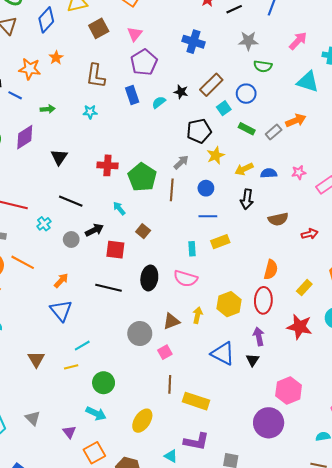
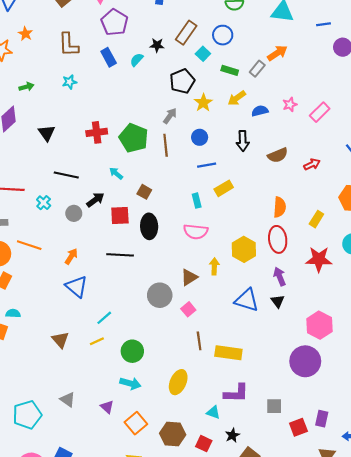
yellow arrow: (244, 169) -> (237, 98), moved
black ellipse: (149, 278) -> (149, 226), moved

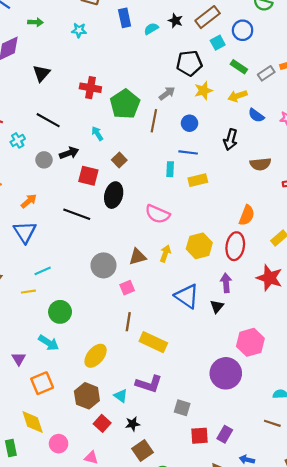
blue semicircle: (260, 111) -> (256, 115), turned -147
cyan rectangle: (197, 201) -> (170, 169), moved
brown hexagon: (173, 434) -> (87, 396), moved

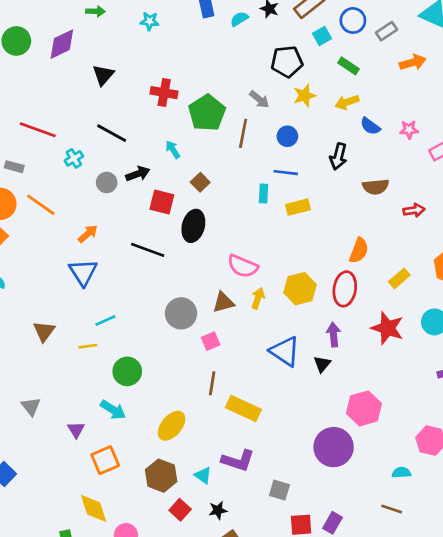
gray rectangle: (266, 73) -> (386, 31), moved
gray arrow: (167, 93) -> (259, 99), turned 77
pink semicircle: (157, 214) -> (243, 266), moved

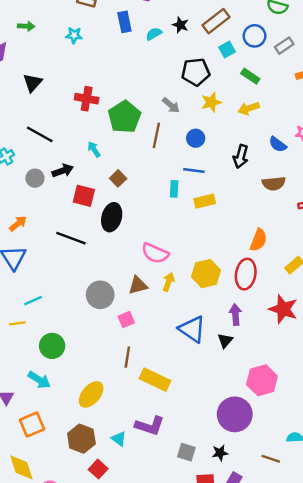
blue semicircle: (370, 126) -> (278, 144), moved
brown line: (392, 509) -> (271, 459), moved
black star: (218, 510) -> (220, 453), moved

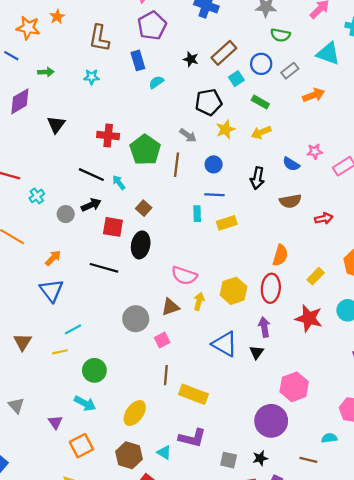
cyan semicircle: (154, 34) -> (156, 82), moved
black line: (40, 134) -> (91, 175), moved

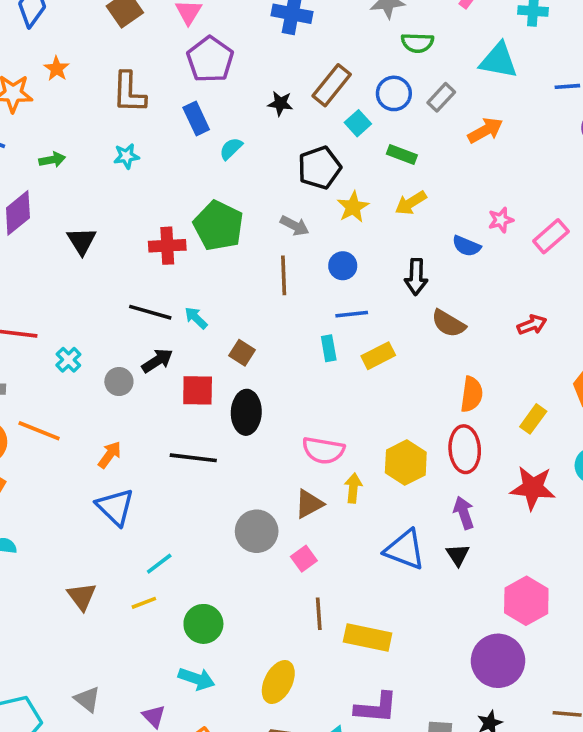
green pentagon: (145, 150) -> (218, 226), moved
brown semicircle: (290, 201) -> (448, 323), moved, turned 50

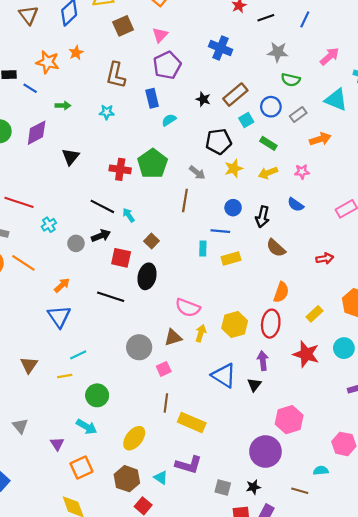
pink star: (501, 220) -> (302, 172), moved
blue circle: (343, 266) -> (233, 208), moved

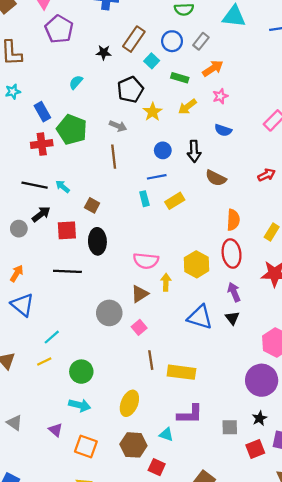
blue rectangle: (152, 98) -> (42, 112), moved
orange arrow: (320, 139) -> (213, 68), moved
orange square: (81, 467) -> (86, 447), turned -30

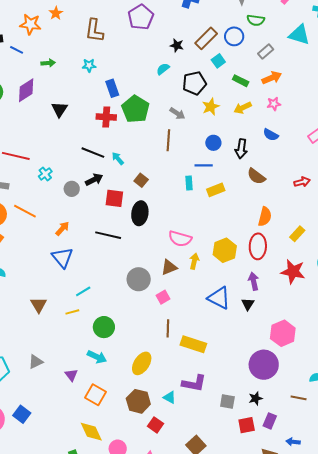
blue circle: (172, 41) -> (234, 36), moved
cyan semicircle: (76, 82) -> (163, 69), moved
gray triangle: (14, 423) -> (36, 362), turned 49

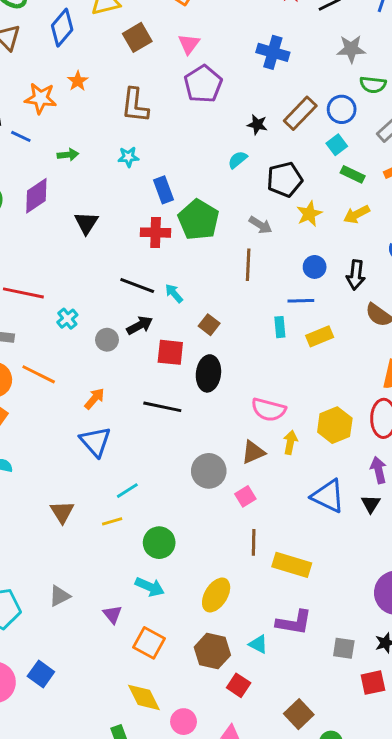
cyan square: (218, 61) -> (337, 145), moved

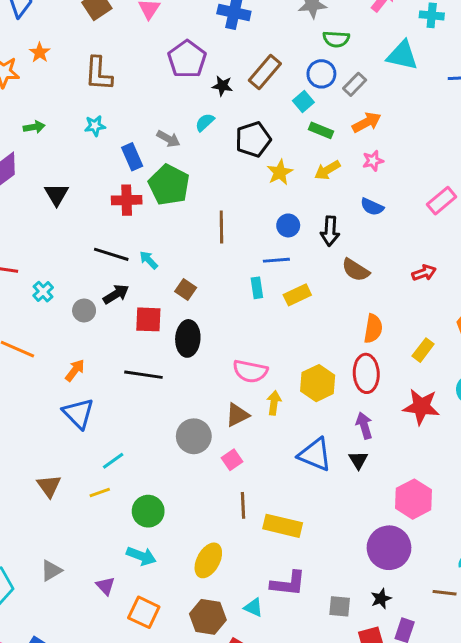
purple pentagon: (203, 84) -> (187, 59), moved
blue circle: (342, 109) -> (321, 74), moved
gray arrow: (260, 225) -> (168, 139), moved

